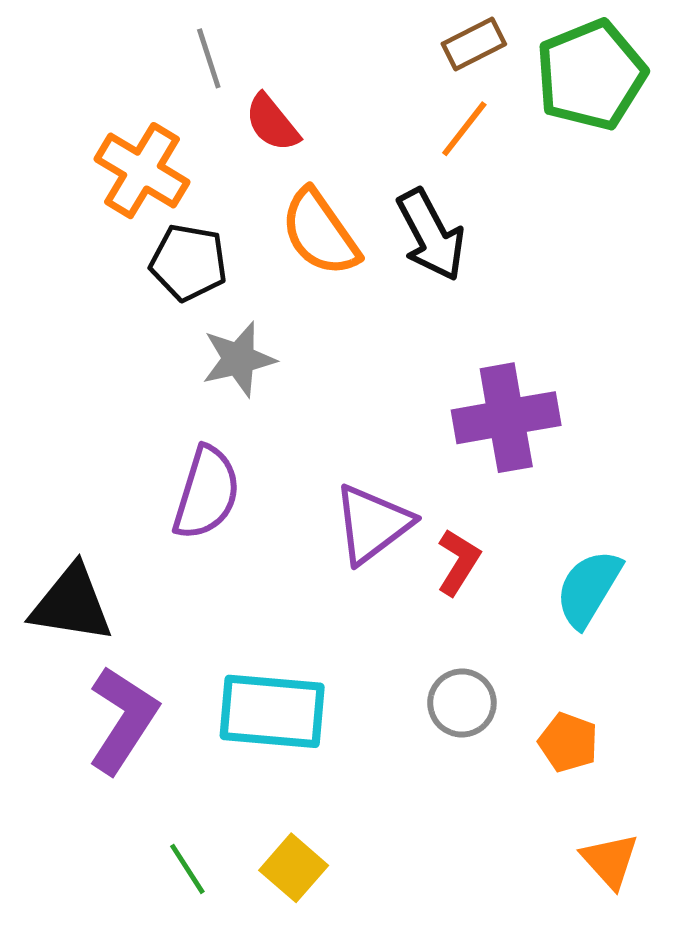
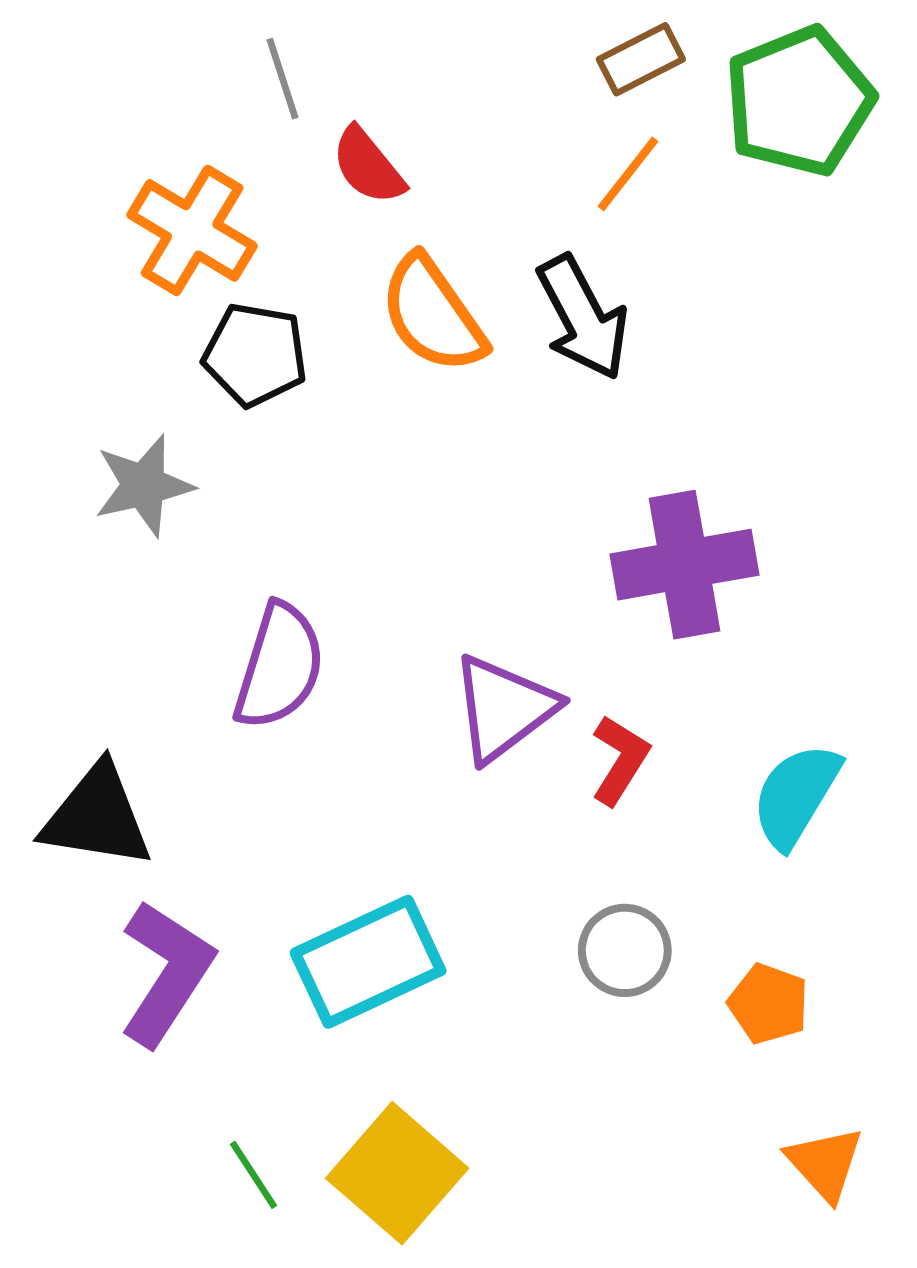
gray star: (239, 359) -> (144, 485), moved
cyan rectangle: (272, 711) -> (368, 962), turned -30
yellow square: (294, 868) -> (397, 1173), size x1.5

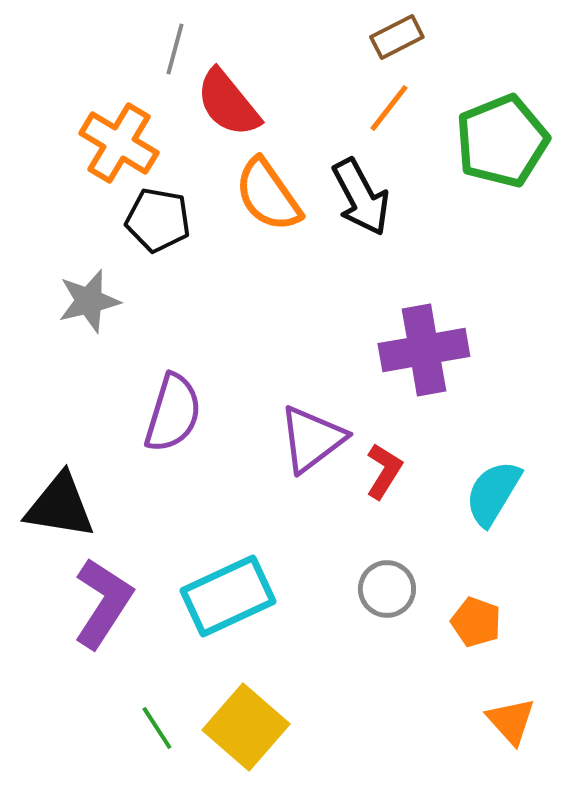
gray line: (283, 79) -> (175, 49), turned 33
green pentagon: (799, 101) -> (502, 141), moved
red semicircle: (368, 166) -> (228, 103), size x1.4

